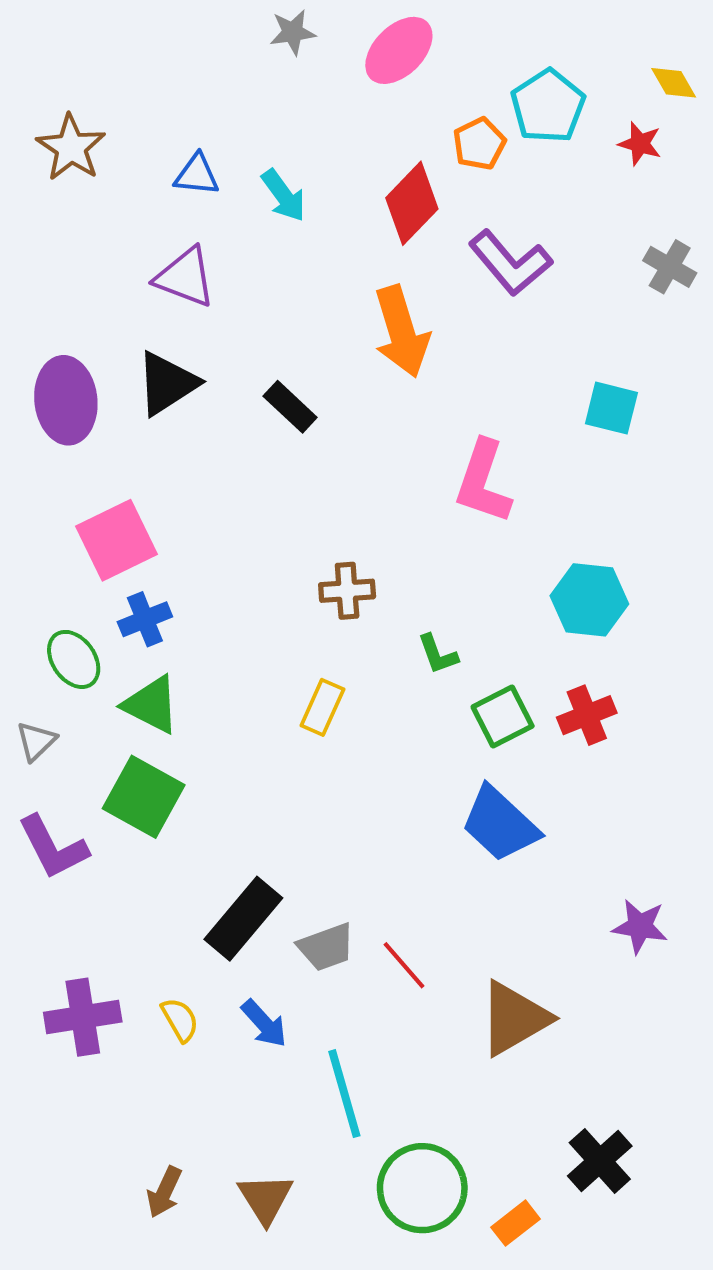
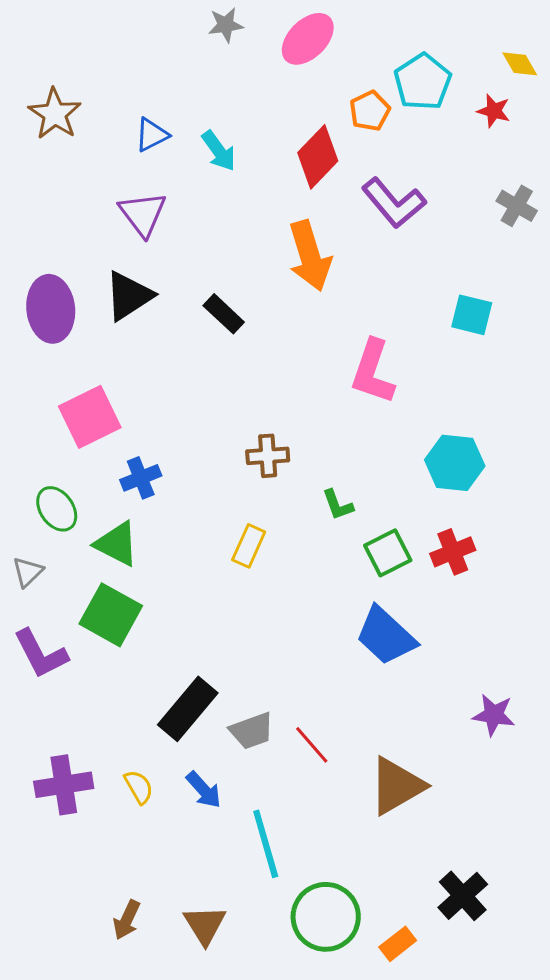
blue triangle: (197, 175) -> (152, 135), turned -33
purple triangle: (185, 277) -> (143, 214), turned 32
blue cross: (145, 619) -> (141, 478), moved

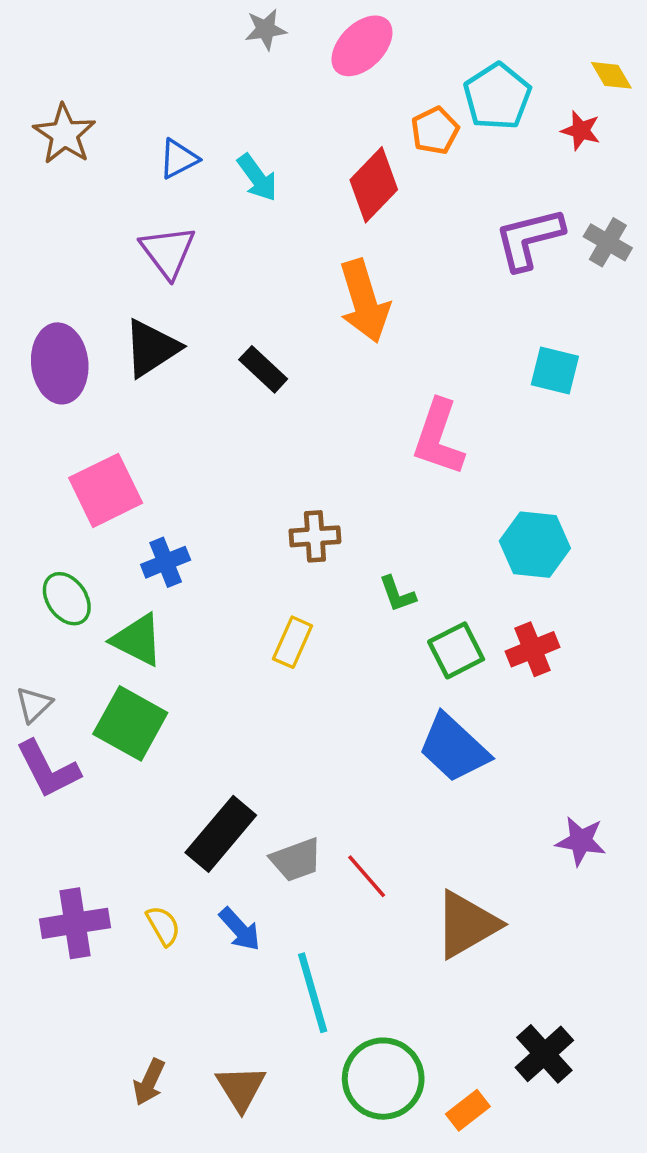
purple L-shape: (394, 203) -> (529, 239), moved, turned 116
gray triangle: (28, 572) -> (34, 705), moved

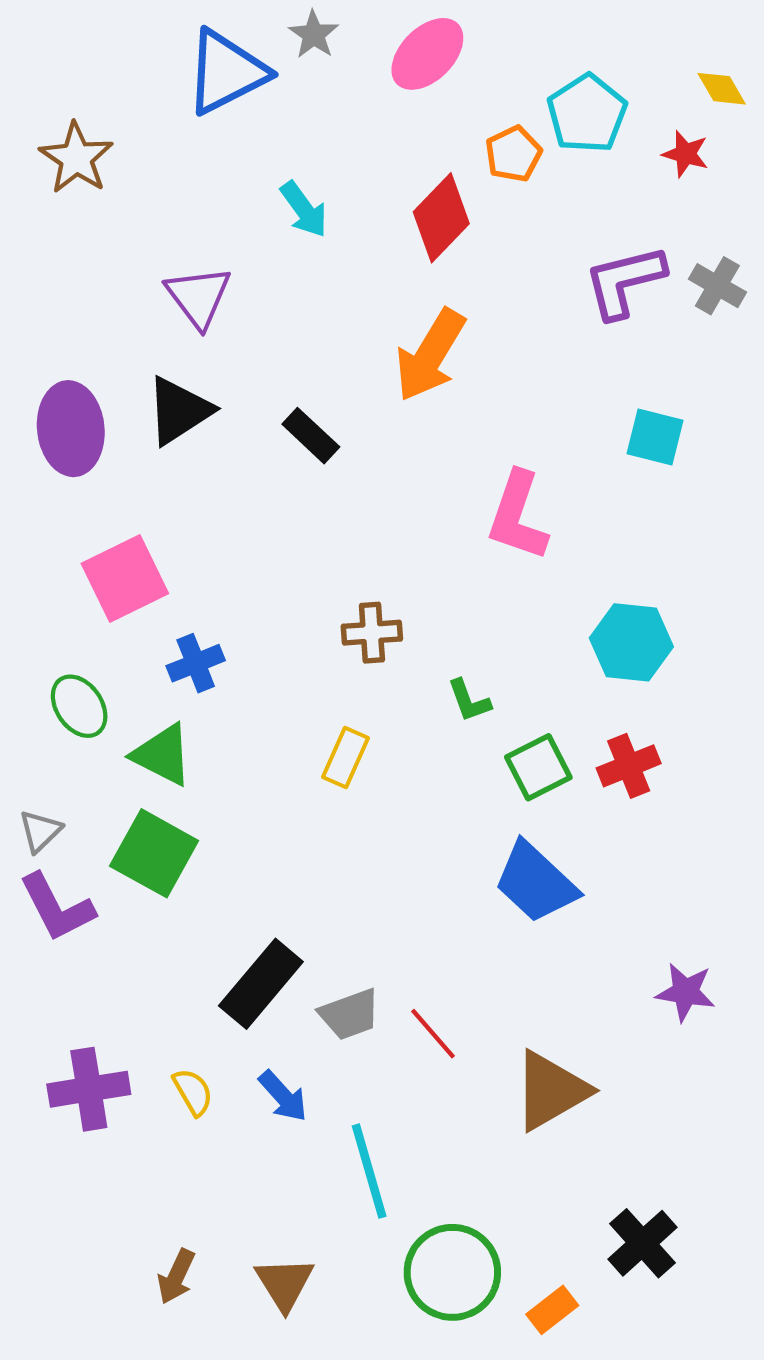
gray star: (266, 29) -> (314, 35), turned -30
blue triangle: (178, 159) -> (226, 72), moved, size x1.8
orange arrow: (364, 301) -> (430, 355), turned 48

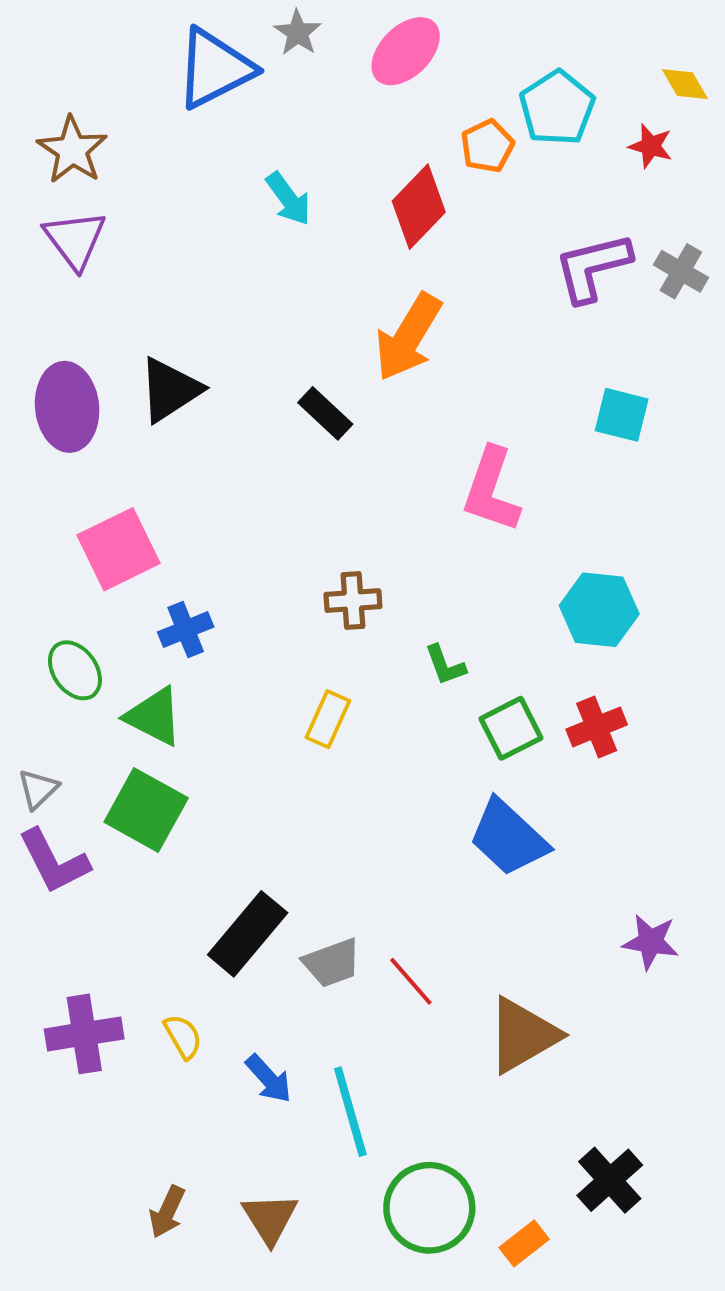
purple triangle: (198, 297) -> (75, 240), moved
black rectangle: (311, 436) -> (325, 413), moved
blue arrow: (283, 1096) -> (269, 1079), moved

